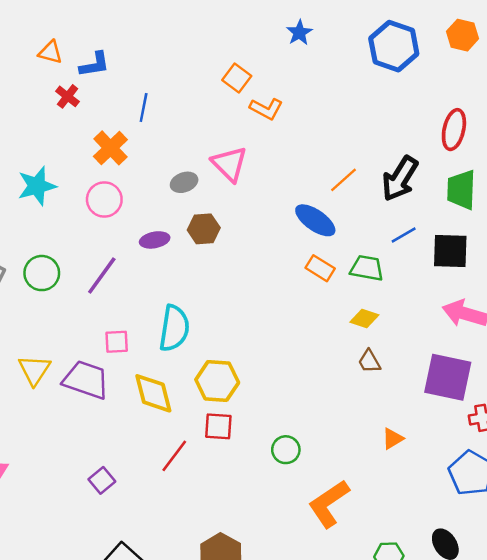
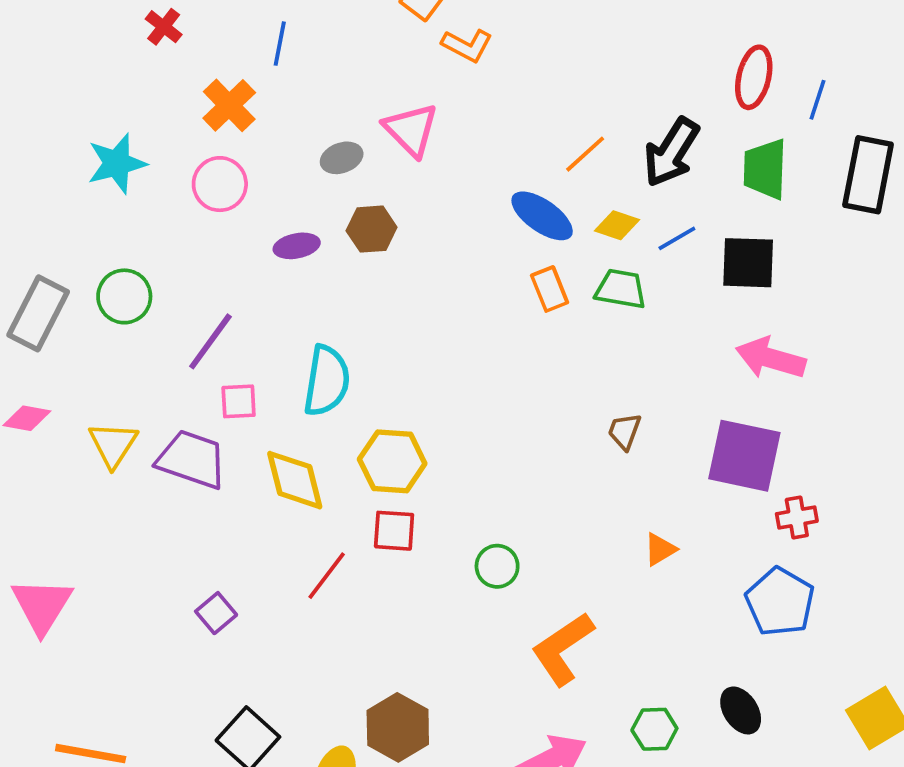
orange rectangle: (320, 268) -> (550, 289), turned 36
purple line: (102, 276) -> (210, 341), moved
yellow diamond: (364, 318) -> (617, 225), moved
brown trapezoid: (369, 361) -> (624, 431), turned 50

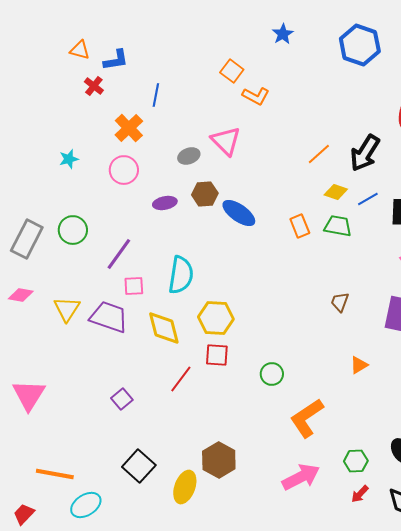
cyan star: (117, 163) -> (69, 159), size x0.6
blue ellipse: (542, 216) -> (239, 213), moved

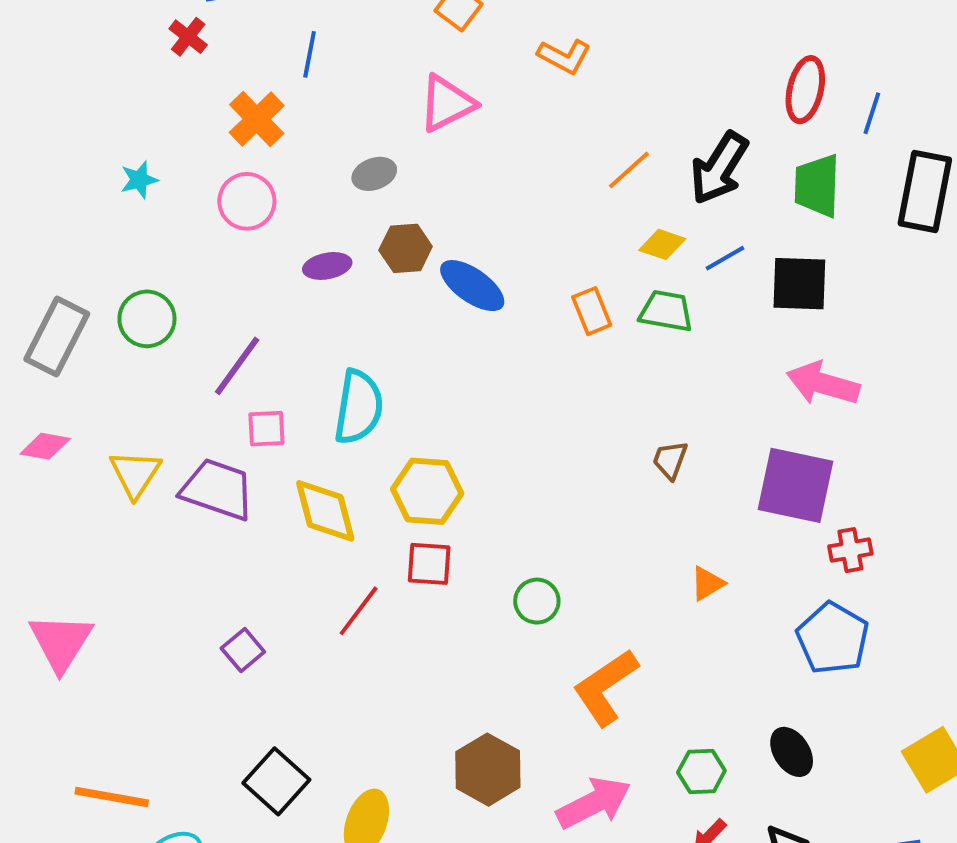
orange L-shape: (256, 96) -> (564, 56), moved
pink triangle: (226, 141) -> (447, 103), moved, turned 48
brown hexagon: (219, 460) -> (488, 770), moved

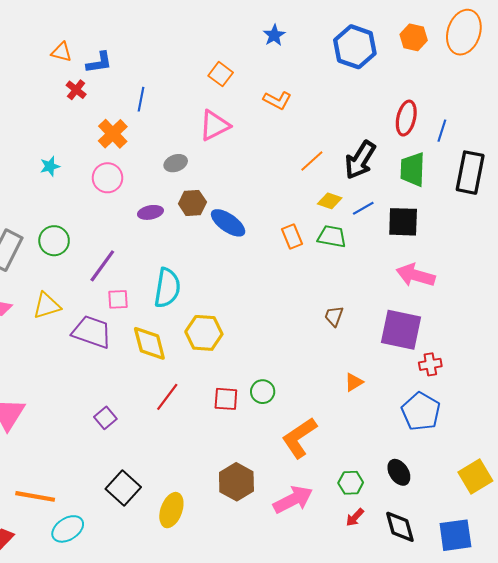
yellow triangle: (135, 474) -> (47, 306), moved, turned 40
red square: (429, 564) -> (226, 399), moved

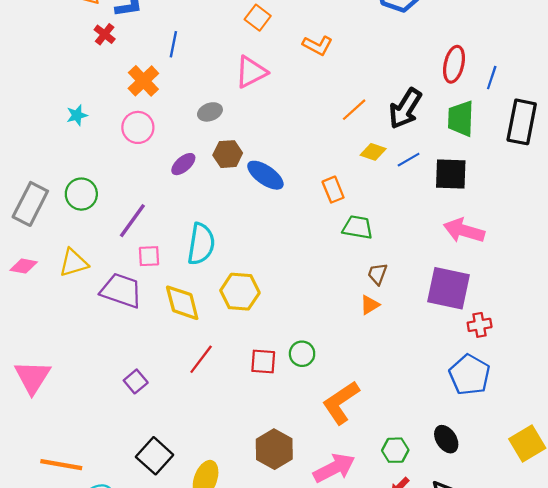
purple ellipse: (150, 212) -> (183, 164), turned -30
green trapezoid: (332, 236) -> (358, 227), moved
orange triangle: (354, 382) -> (370, 305), moved

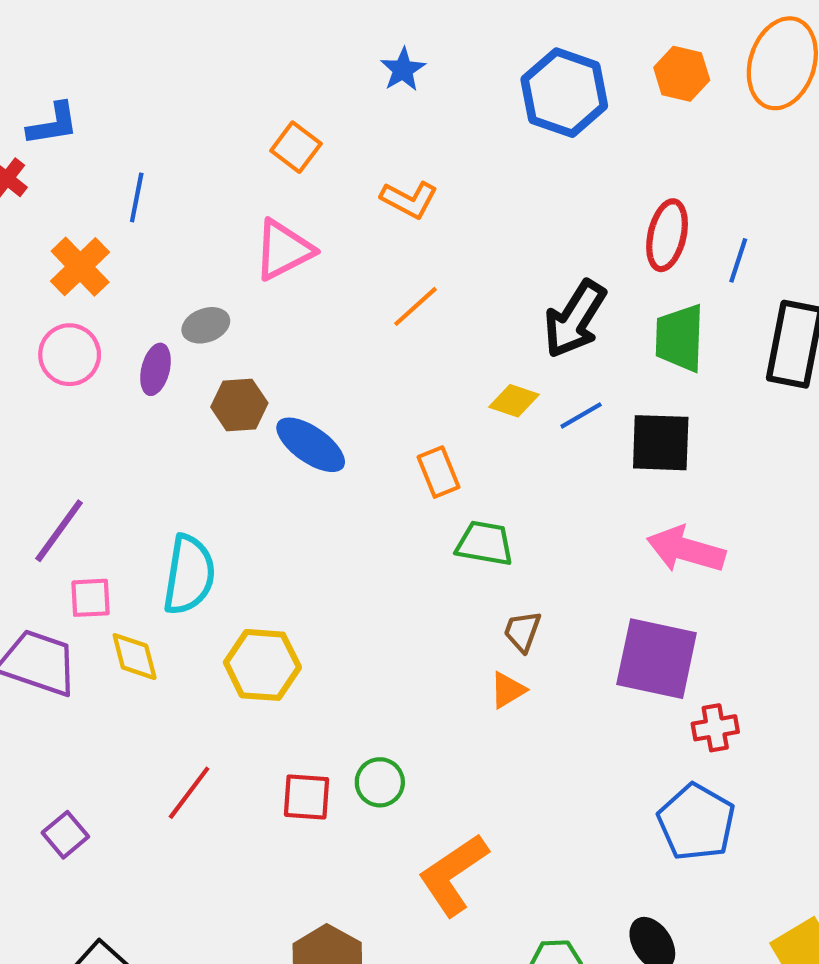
orange line: (354, 110) -> (415, 306), moved
purple ellipse: (183, 164) -> (156, 369), moved, turned -35
yellow diamond: (182, 303) -> (135, 657), moved, size x0.7

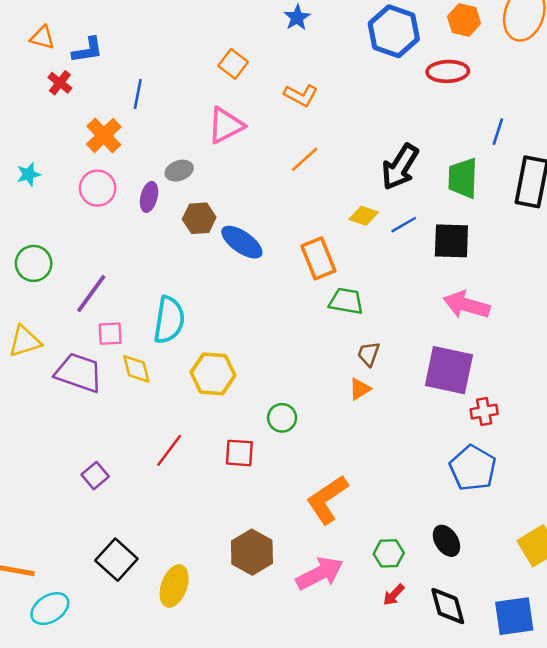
red ellipse: (667, 235) -> (448, 71), moved, turned 75
orange rectangle: (439, 472) -> (318, 258), size x1.4
green circle: (380, 782) -> (282, 418), moved

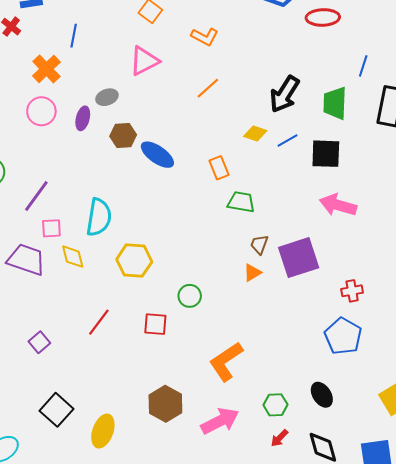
orange rectangle: (318, 258) -> (219, 168), size x0.7
purple square: (449, 370) -> (299, 258), moved, turned -30

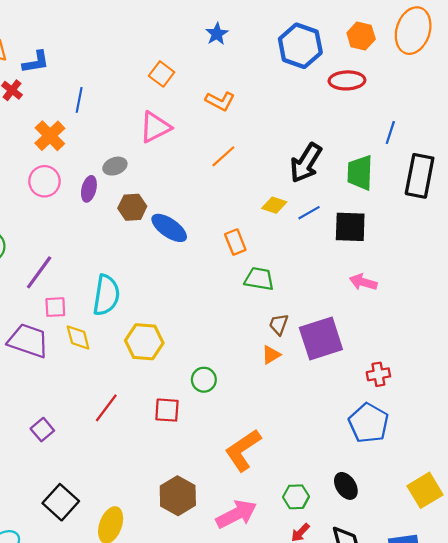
pink arrow: (338, 205) -> (363, 282), size x0.7

